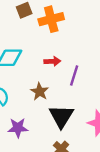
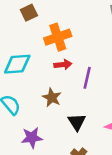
orange cross: (51, 19) -> (58, 37), moved
black triangle: (61, 116) -> (77, 122), size x0.7

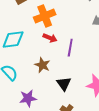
red arrow: (63, 65) -> (50, 38), turned 32

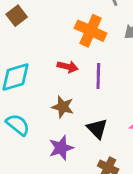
orange cross: (45, 16) -> (91, 31), moved, turned -35
purple star: (28, 98) -> (61, 148), moved

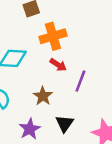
orange cross: (91, 31) -> (53, 36), moved, turned 30
purple star: (61, 148) -> (30, 129), turned -30

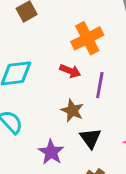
orange cross: (53, 36) -> (87, 38), moved
brown star: (43, 96) -> (72, 111), moved

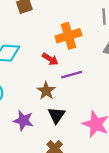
purple line: (100, 85) -> (72, 75), turned 54
purple star: (51, 152) -> (23, 120), turned -30

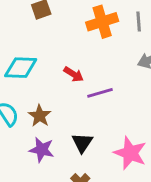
orange cross: (68, 36) -> (102, 22), moved
brown star: (46, 91) -> (40, 116), moved

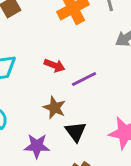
brown star: (40, 116) -> (54, 108), moved

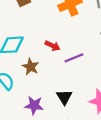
brown star: (54, 108) -> (31, 67), moved

